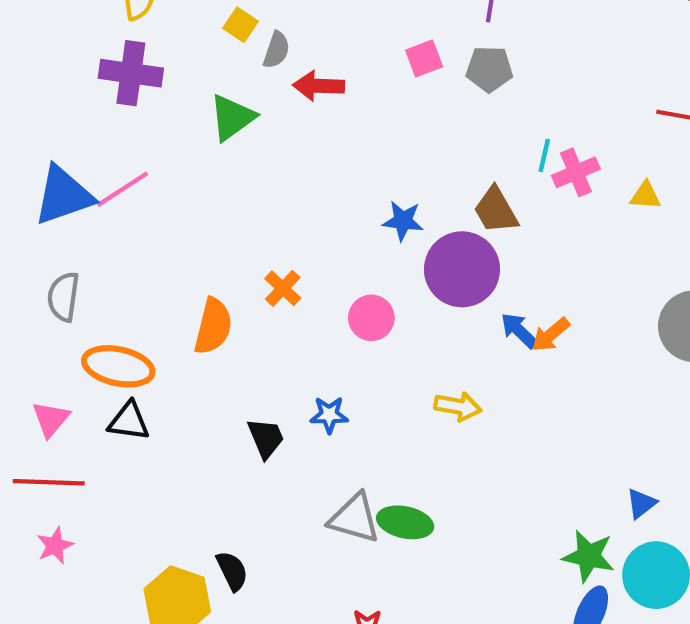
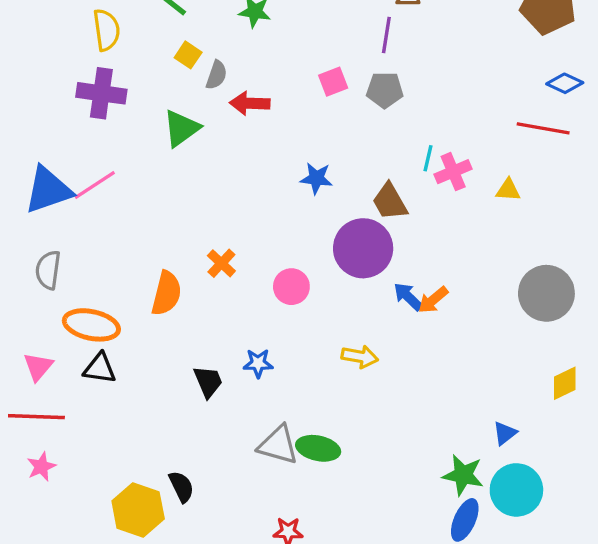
blue star: (403, 221) -> (316, 178), moved

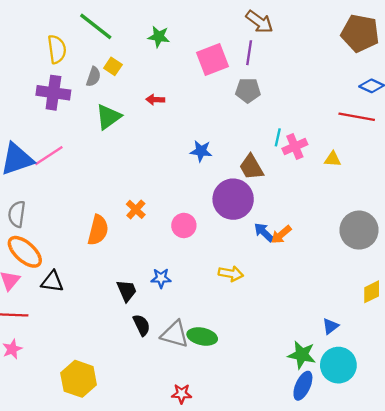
gray semicircle: (216, 75) -> (93, 77), moved
pink square: (333, 82) -> (212, 60), moved, size x1.6
red arrow: (250, 103) -> (155, 100), size x0.7
orange ellipse: (91, 325) -> (25, 252), moved, turned 30
black semicircle: (181, 487) -> (142, 325), moved

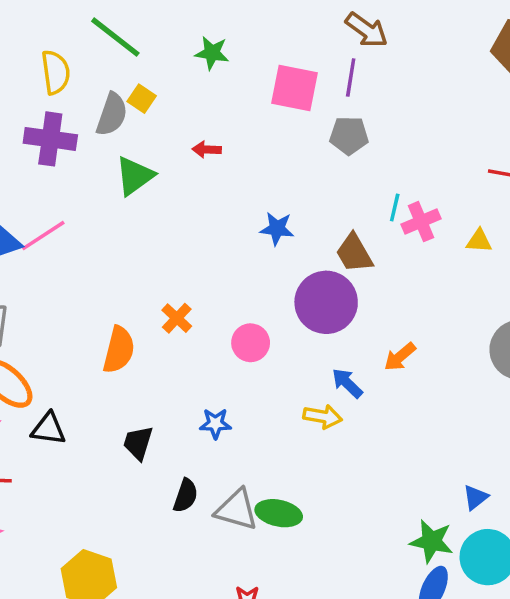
pink square: (212, 60) -> (294, 88), turned 32
gray semicircle: (93, 77) -> (112, 114), size x1.4
blue arrow: (264, 232) -> (347, 383), moved
black trapezoid: (127, 291) -> (138, 443), moved, turned -140
black semicircle: (142, 325) -> (186, 496), turned 45

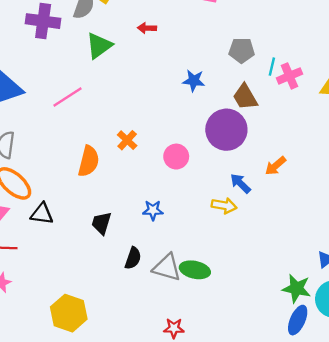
gray pentagon: (349, 135) -> (242, 50), moved
pink line: (43, 236) -> (68, 97), moved

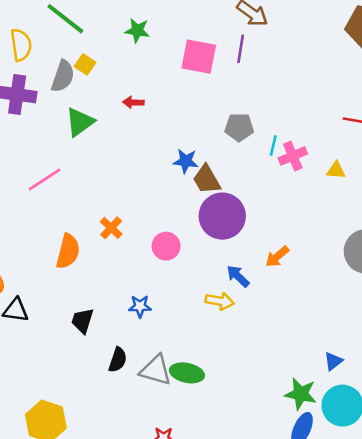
brown trapezoid: (245, 97) -> (207, 179), moved

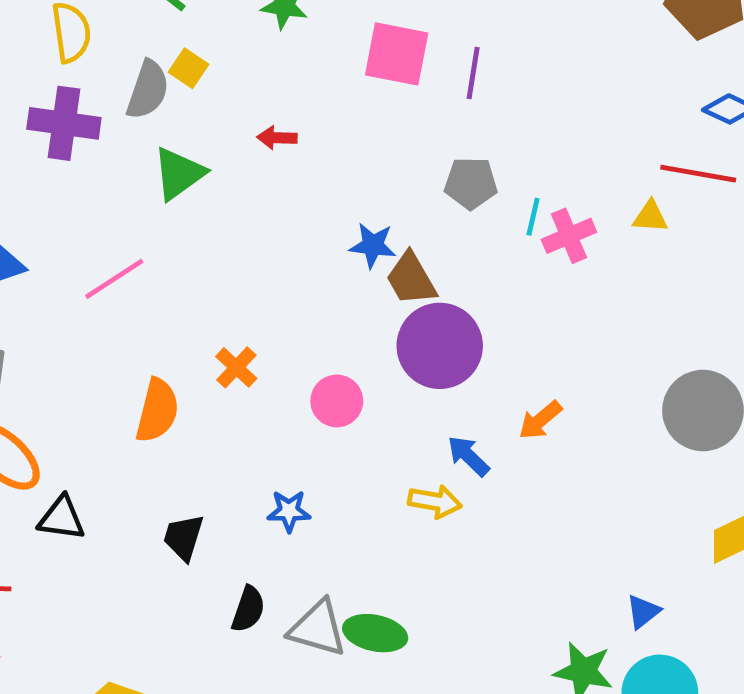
purple line: (241, 49) -> (473, 73), moved
yellow triangle: (336, 170) -> (650, 217), moved

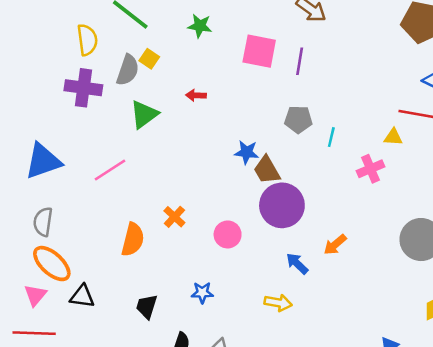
pink cross: (569, 236) -> (370, 169), moved
yellow arrow: (435, 501) -> (278, 303), moved

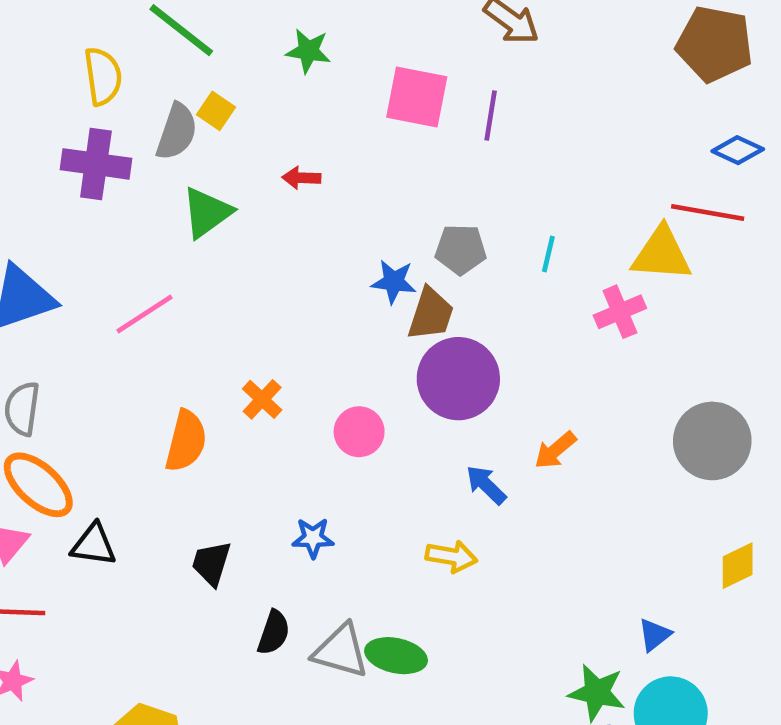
gray pentagon: (298, 119) -> (461, 249), moved
yellow triangle: (393, 137) -> (661, 254), size x1.8
brown trapezoid: (267, 170) -> (431, 314), turned -132

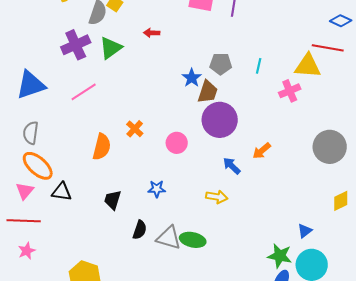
purple cross: (96, 164) -> (76, 45), moved, turned -32
blue star: (394, 282) -> (192, 78), turned 30

